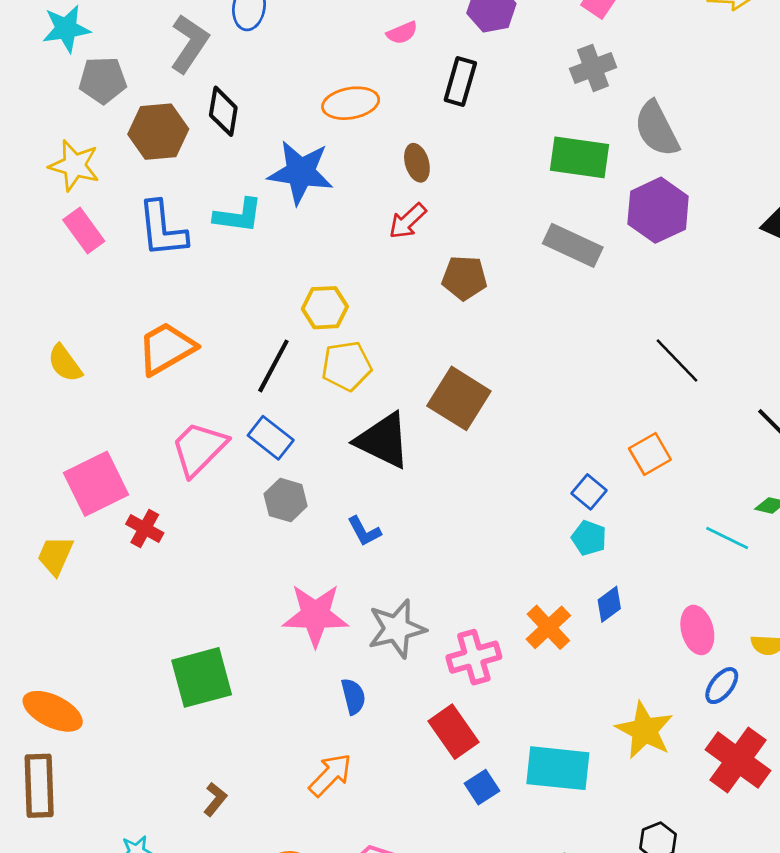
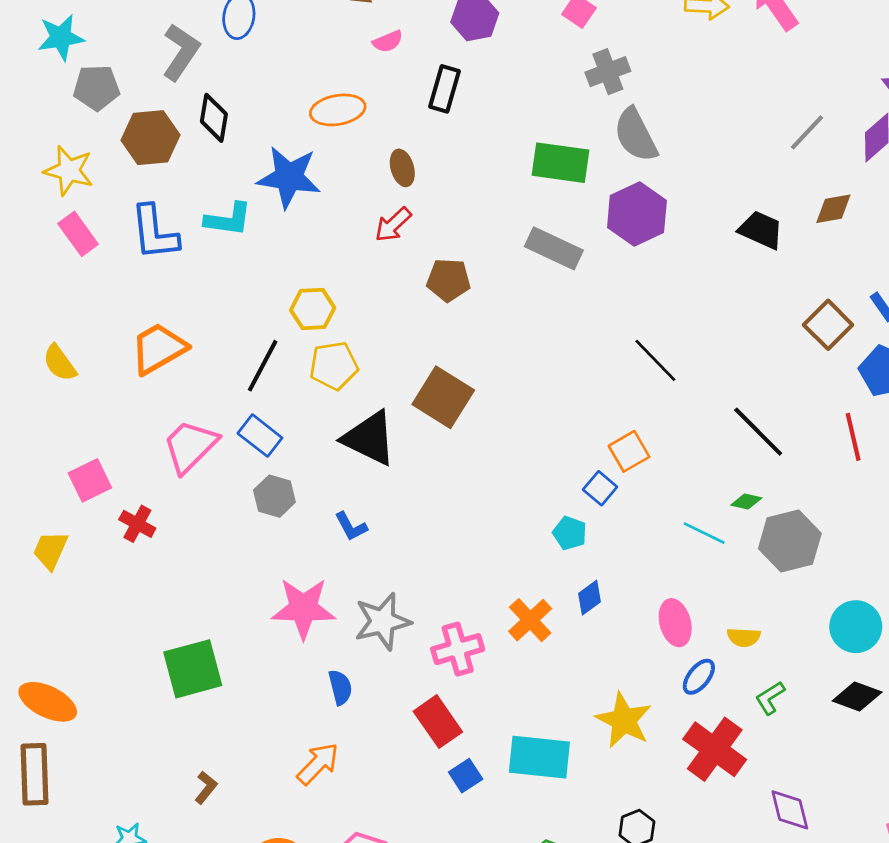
gray cross: (593, 68) -> (608, 72), moved
pink square: (96, 484) -> (90, 480), size x0.7
blue square: (589, 492) -> (600, 488), moved

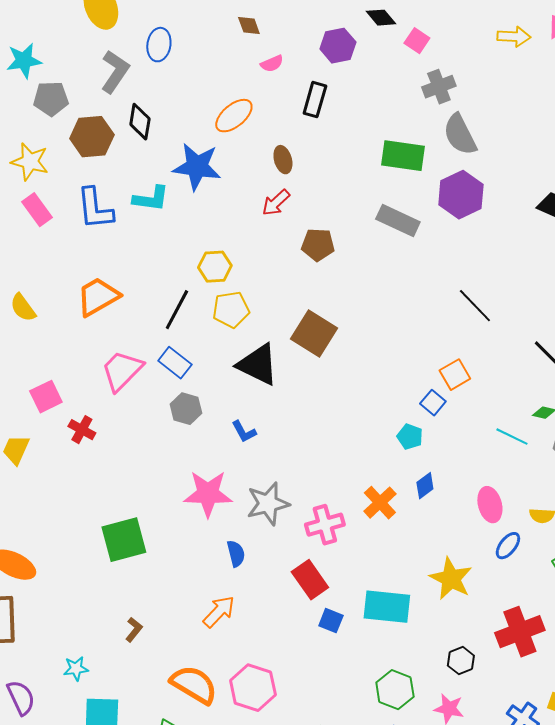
orange ellipse: (338, 110) -> (234, 116), turned -30
red cross: (715, 749) -> (520, 632), moved, turned 33
blue square: (466, 776) -> (331, 621), turned -35

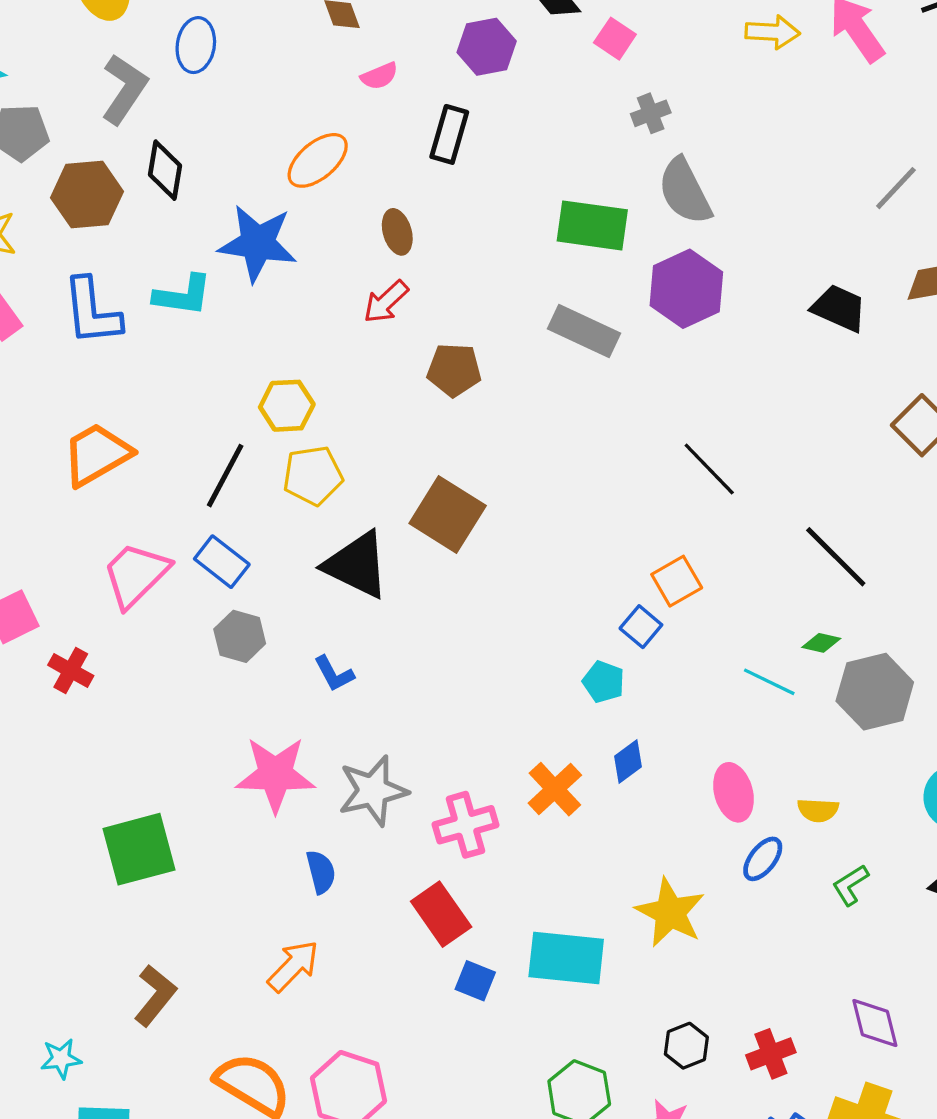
gray cross: (439, 87) -> (651, 113), size x0.7
brown L-shape: (134, 630) -> (155, 995), size x1.5
red cross: (520, 632) -> (771, 1054), moved, size x0.6

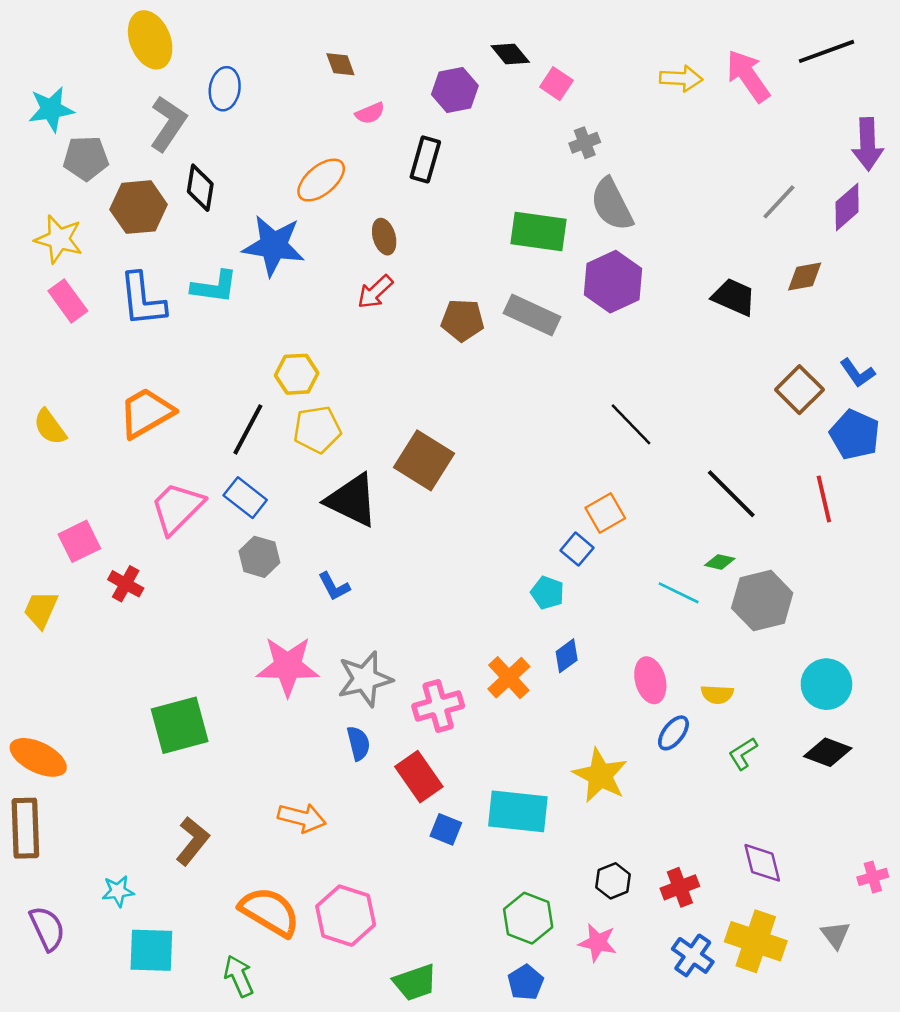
brown pentagon: (454, 370) -> (463, 320), moved
blue semicircle: (321, 872) -> (358, 743), moved
orange arrow: (293, 966) -> (302, 818), turned 60

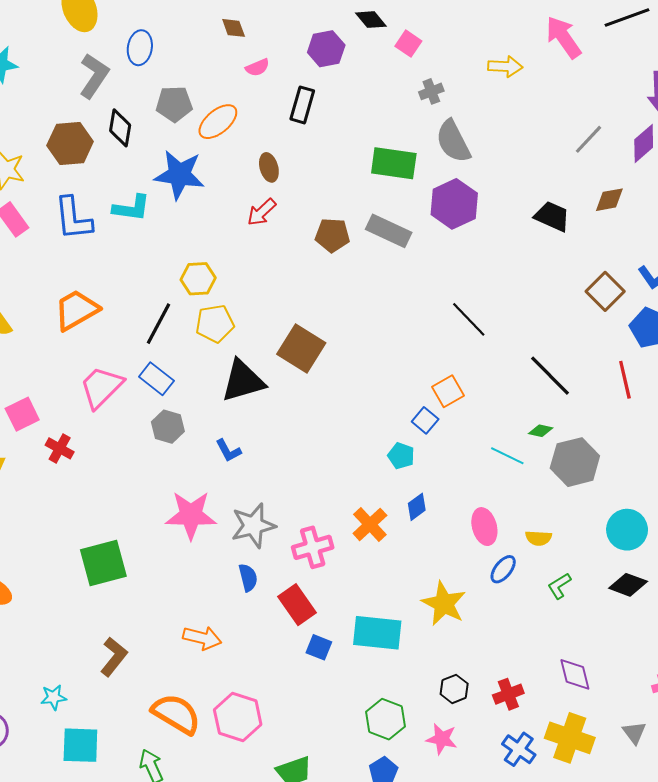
yellow arrow: (681, 78) -> (505, 66), moved
gray pentagon: (86, 158) -> (174, 104), moved
black triangle: (352, 500) -> (243, 381), turned -42

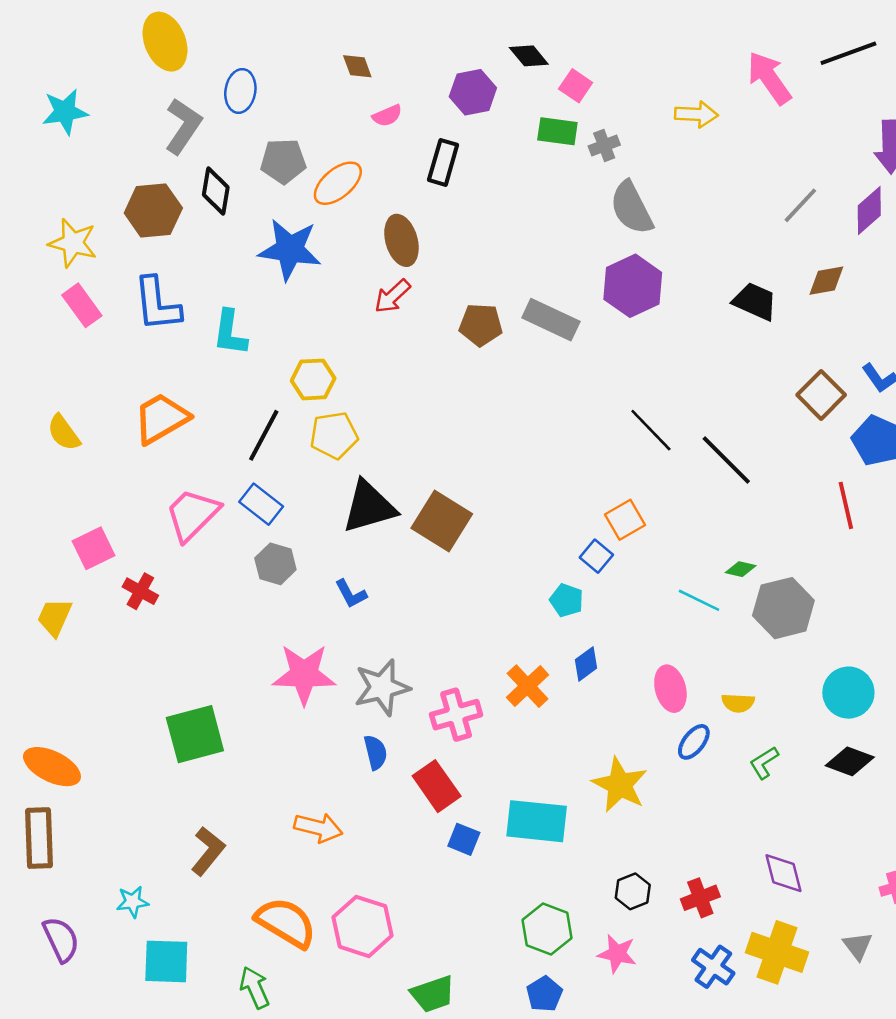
green rectangle: (394, 163) -> (557, 131), moved, size x0.7
brown ellipse: (269, 167) -> (401, 240), size x1.4
cyan L-shape: (132, 208) -> (230, 333), moved, turned 90
brown square: (301, 349) -> (442, 521), moved
black line: (550, 376) -> (726, 460), moved

